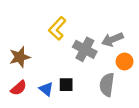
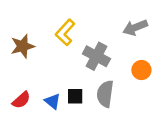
gray arrow: (112, 39) -> (135, 27), moved
brown star: (20, 57) -> (23, 46), moved
gray semicircle: (107, 85) -> (105, 94), moved

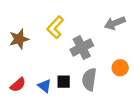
gray cross: (96, 56) -> (82, 48), turned 35
orange circle: (141, 70) -> (120, 68), moved

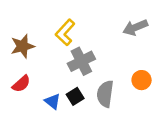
gray cross: (82, 48) -> (81, 61), moved
black square: (64, 82) -> (75, 96), turned -32
red semicircle: (18, 85) -> (21, 84), moved

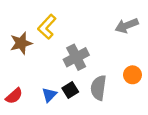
yellow L-shape: (65, 32) -> (47, 27), moved
red semicircle: (21, 84) -> (14, 96), moved
blue triangle: (53, 101) -> (49, 95), turned 35

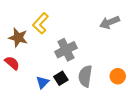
brown star: (21, 43) -> (18, 38), turned 30
orange circle: (132, 75) -> (118, 76), moved
red semicircle: (14, 96) -> (12, 63), moved, turned -98

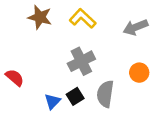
yellow L-shape: (41, 23) -> (83, 18), moved, turned 90
brown star: (18, 38) -> (40, 17), moved
orange circle: (118, 76) -> (139, 73), moved

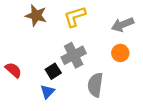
yellow L-shape: (83, 18) -> (75, 17), turned -60
orange circle: (139, 73) -> (120, 53), moved
black square: (75, 96) -> (53, 71), moved

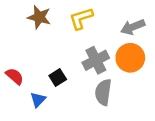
orange circle: (120, 53) -> (130, 58), size x1.5
gray cross: (74, 55) -> (96, 60), moved
blue triangle: (47, 92) -> (38, 100), moved

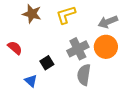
red semicircle: (15, 76) -> (15, 48), moved
blue triangle: (38, 100) -> (31, 81), turned -32

